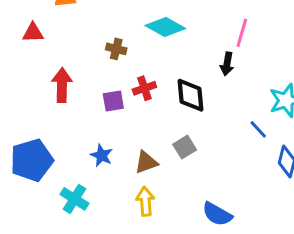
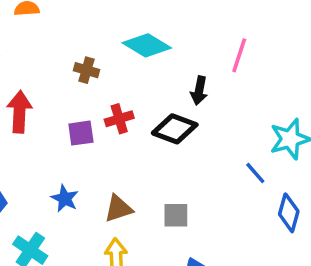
black arrow: (227, 64) -> (199, 91), moved
black diamond: (190, 95) -> (175, 129), turned -66
gray square: (185, 147) -> (176, 215), moved, turned 30

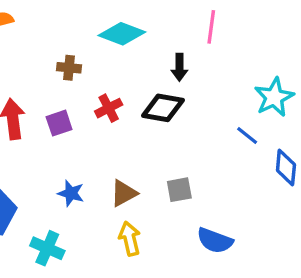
purple square: (81, 133) -> (59, 123), moved

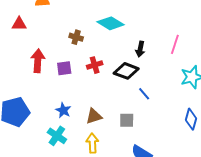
pink line: (211, 27) -> (175, 44), moved
blue line: (247, 136) -> (144, 94), moved
cyan cross: (47, 248) -> (57, 136), moved

